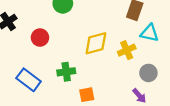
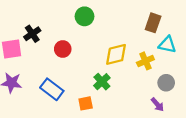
green cross: (66, 72) -> (102, 82), moved, turned -35
orange square: (87, 95) -> (86, 103), moved

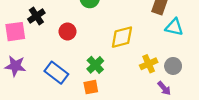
yellow cross: (145, 61) -> (149, 64), moved
green cross: (102, 82) -> (95, 65), moved

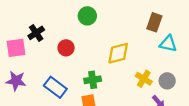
yellow cross: (149, 64) -> (144, 79), turned -35
green cross: (95, 65) -> (93, 80), turned 35

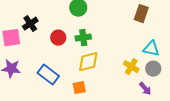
cyan triangle: (168, 44) -> (151, 49), moved
yellow diamond: (118, 53) -> (88, 62), moved
green cross: (93, 80) -> (83, 38), moved

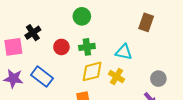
cyan triangle: (151, 49) -> (124, 52), moved
yellow cross: (131, 67) -> (117, 77), moved
blue rectangle: (48, 75) -> (42, 77), moved

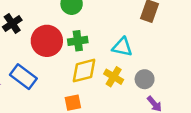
red circle: (61, 47) -> (47, 41), size x1.6
gray circle: (158, 79) -> (145, 79), moved

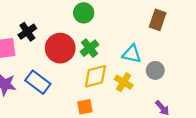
green cross: (78, 41) -> (90, 48), turned -30
gray circle: (145, 79) -> (155, 70), moved

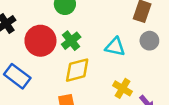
gray circle: (155, 70) -> (149, 41), moved
yellow cross: (124, 82) -> (122, 88), moved

